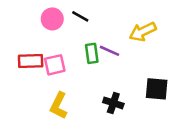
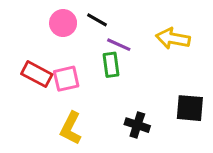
yellow arrow: (143, 32) -> (173, 38), turned 36
purple line: (110, 51) -> (119, 45), moved
red rectangle: (31, 61) -> (37, 74), turned 30

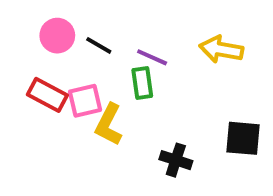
black line: (97, 20) -> (99, 45), moved
pink circle: (63, 23) -> (57, 36), moved
yellow L-shape: (71, 128) -> (109, 124), moved

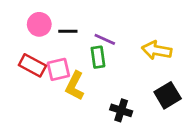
black line: (99, 45) -> (68, 31), turned -30
yellow arrow: (221, 49) -> (157, 50), moved
black square: (243, 138) -> (168, 95), turned -36

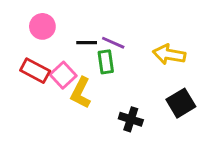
black line: (68, 31) -> (87, 43), moved
pink square: (58, 69) -> (63, 75), turned -30

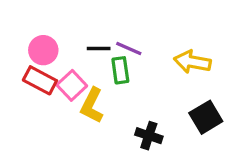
pink circle: (42, 26) -> (43, 50), moved

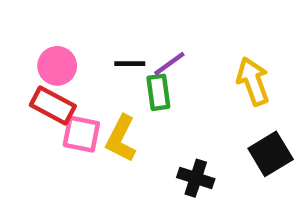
purple line: (129, 48) -> (169, 64), turned -60
yellow arrow: (192, 62) -> (253, 81), turned 60
pink square: (72, 85) -> (81, 134), moved, turned -36

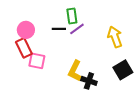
green rectangle: (158, 92) -> (72, 16), moved
red rectangle: (53, 105) -> (24, 48), turned 36
yellow L-shape: (121, 138) -> (75, 71), moved

